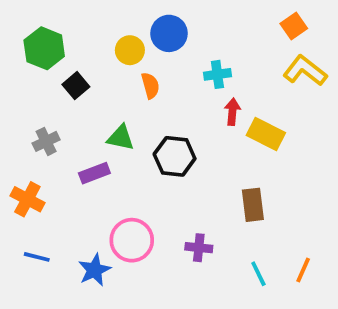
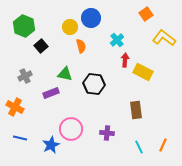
orange square: (294, 26) -> (146, 14), moved
cyan cross: (217, 74) -> (117, 40), turned -32

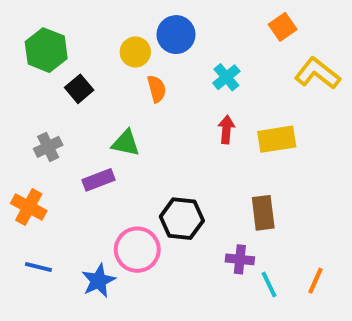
red arrow: (125, 60) -> (226, 130), moved
yellow rectangle: (143, 72) -> (277, 139), turned -36
black hexagon: (94, 84) -> (182, 219), moved
purple cross: (107, 133) -> (240, 259), moved

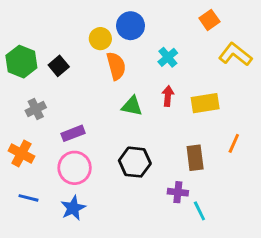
green hexagon: (46, 50) -> (21, 62), moved
orange semicircle: (157, 89) -> (116, 66), size x1.4
green triangle: (126, 143) -> (132, 106), moved
pink circle: (137, 250) -> (75, 168), moved
orange line: (316, 281) -> (234, 143), moved

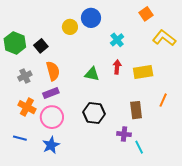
orange semicircle: (116, 66) -> (53, 71), moved
orange cross: (21, 153) -> (27, 107), moved

